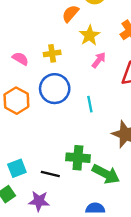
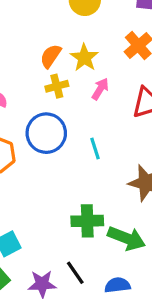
orange semicircle: (70, 14) -> (51, 56), moved
yellow cross: (52, 53) -> (57, 86), moved
black line: (50, 174) -> (75, 273), moved, turned 48

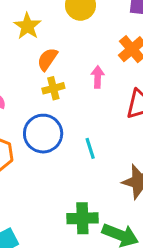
yellow star: (84, 58) -> (27, 26), moved
pink arrow: (100, 89) -> (98, 77), moved, turned -30

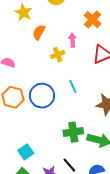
yellow cross: (53, 88) -> (58, 55), moved
blue circle: (43, 134) -> (42, 96), moved

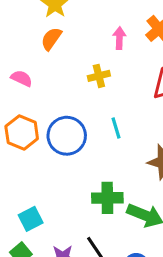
orange semicircle: (39, 32) -> (51, 39), moved
pink arrow: (73, 40) -> (119, 38), moved

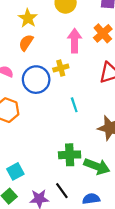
pink arrow: (119, 38) -> (75, 41), size x1.5
blue circle: (67, 136) -> (36, 80), moved

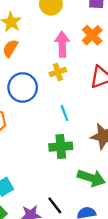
yellow cross: (61, 68) -> (58, 72), moved
green cross: (70, 155) -> (61, 147), moved

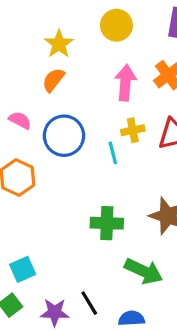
yellow cross: (58, 72) -> (133, 130), moved
cyan line: (64, 113) -> (113, 153), moved

